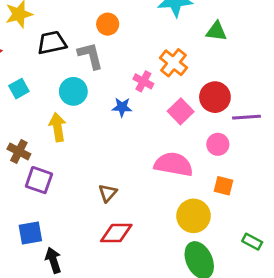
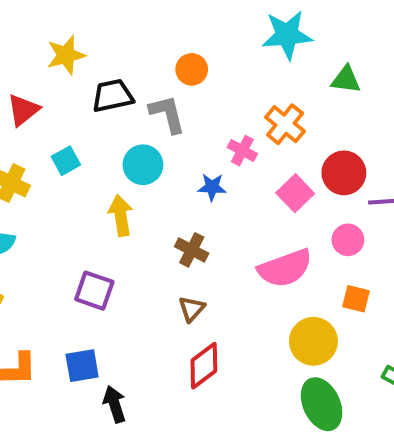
brown cross: (19, 151) -> (192, 250), moved
pink semicircle: (173, 164) -> (285, 268), turned 150
red diamond: (116, 233) -> (204, 366), turned -36

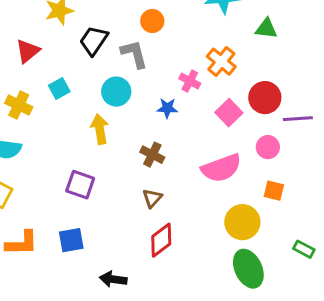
black trapezoid: (113, 96) -> (94, 41), turned -44
black arrow: (115, 404) -> (113, 279), moved, turned -64

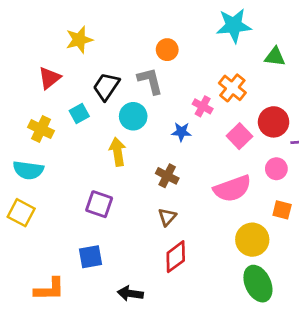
black trapezoid: (94, 41) -> (106, 86), moved
orange L-shape: (22, 243) -> (49, 289), moved

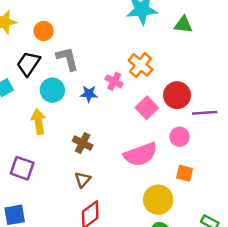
orange circle: (167, 50) -> (44, 31), moved
green triangle: (275, 57) -> (183, 25), moved
blue star: (181, 132) -> (89, 94), moved

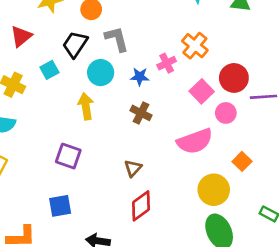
pink cross: (114, 81) -> (167, 63), turned 36
pink circle: (180, 137) -> (226, 113), moved
brown cross: (83, 143) -> (141, 113), moved
orange square: (185, 173) -> (242, 161), turned 30

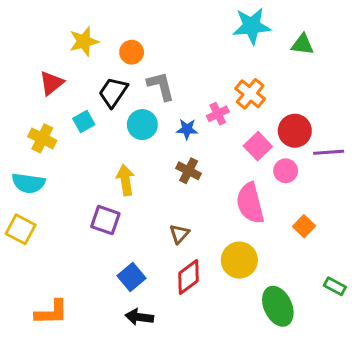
yellow arrow: (86, 106) -> (125, 180), moved
pink semicircle: (195, 141) -> (250, 203), turned 96
yellow circle: (214, 190) -> (239, 260), moved
blue square: (60, 206) -> (132, 277), moved, turned -30

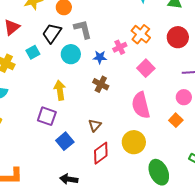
red circle: (295, 131) -> (178, 37), moved
pink circle: (286, 171) -> (184, 97), moved
blue square: (132, 277) -> (65, 141), moved

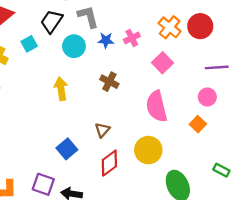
orange cross: (141, 34) -> (170, 27), moved
blue star: (100, 57) -> (106, 40), moved
purple square: (47, 116) -> (43, 184), moved

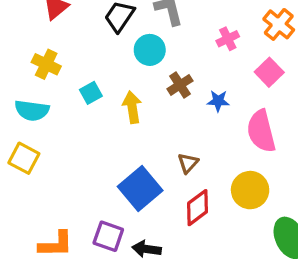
blue star: (106, 40) -> (218, 101), moved
cyan square: (29, 44) -> (91, 93), moved
brown cross: (109, 82) -> (180, 85), moved, turned 30
blue square: (67, 149) -> (140, 188), size x1.5

